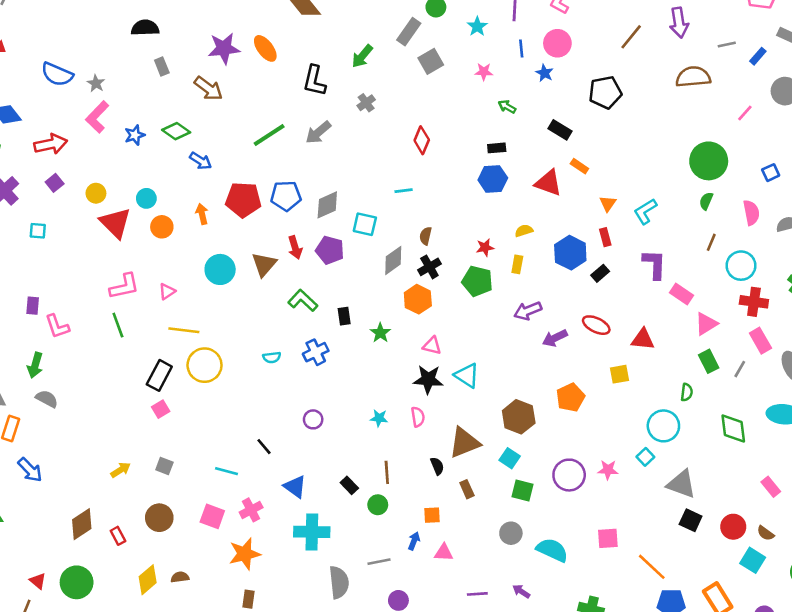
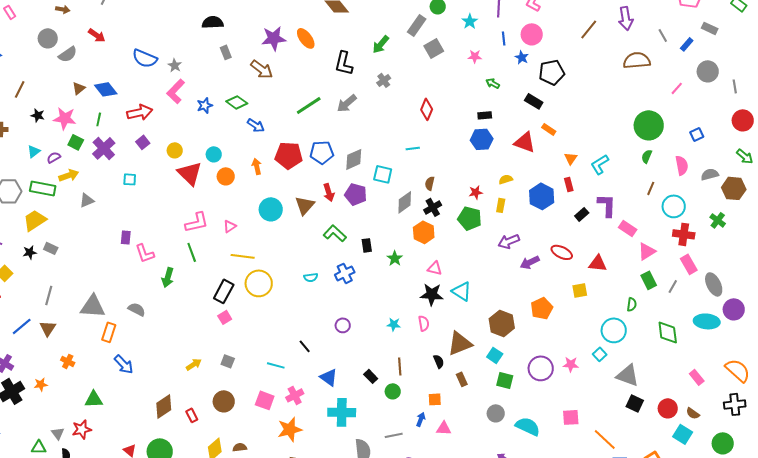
gray line: (727, 45) -> (663, 35), turned 72
black pentagon: (605, 92) -> (552, 72), moved
black rectangle: (600, 273) -> (582, 214), moved
green arrow: (35, 365) -> (168, 277), moved

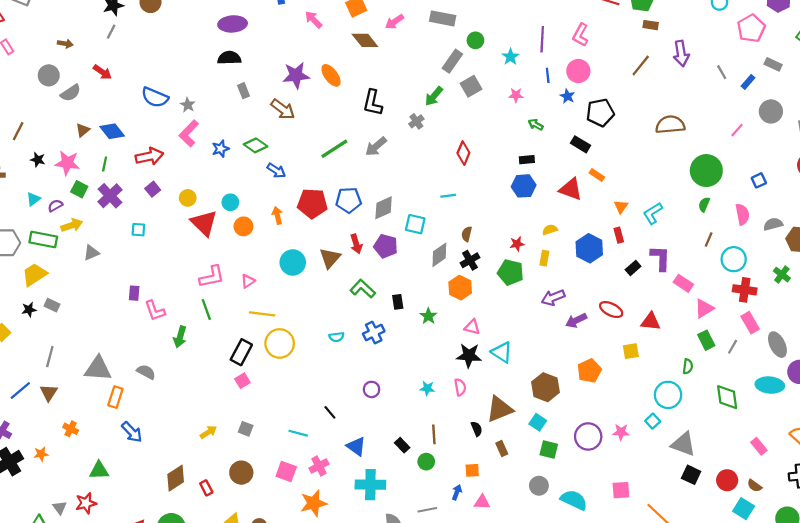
green arrow: (381, 44) -> (434, 96), moved
brown semicircle: (637, 60) -> (670, 125), moved

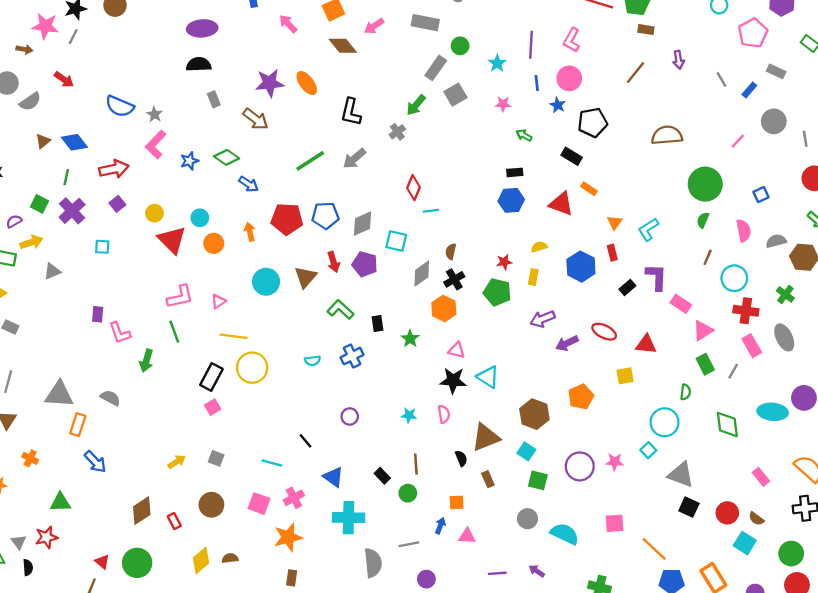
purple arrow: (681, 53) -> (678, 60), size x0.7
red diamond: (463, 153) -> (414, 188), moved
pink star: (67, 163) -> (45, 26), moved
gray ellipse: (777, 345) -> (784, 337), moved

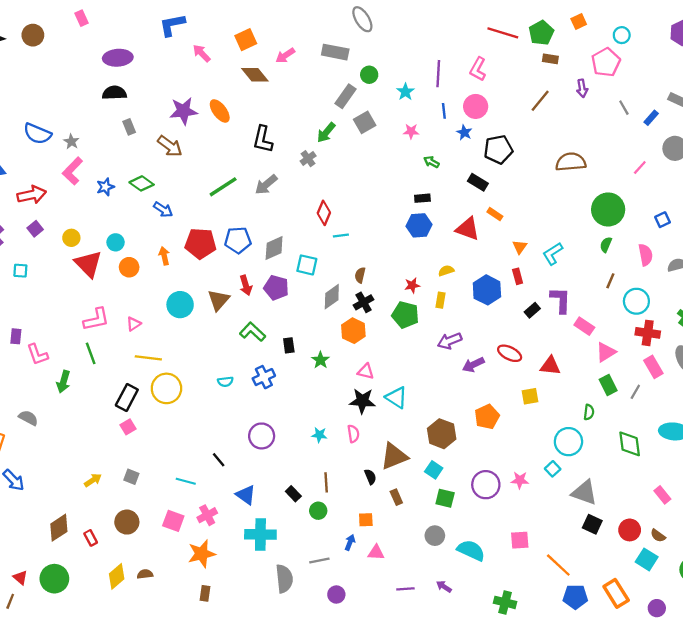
pink pentagon: (753, 33) -> (606, 62), moved
purple circle: (350, 416) -> (262, 436), size x1.5

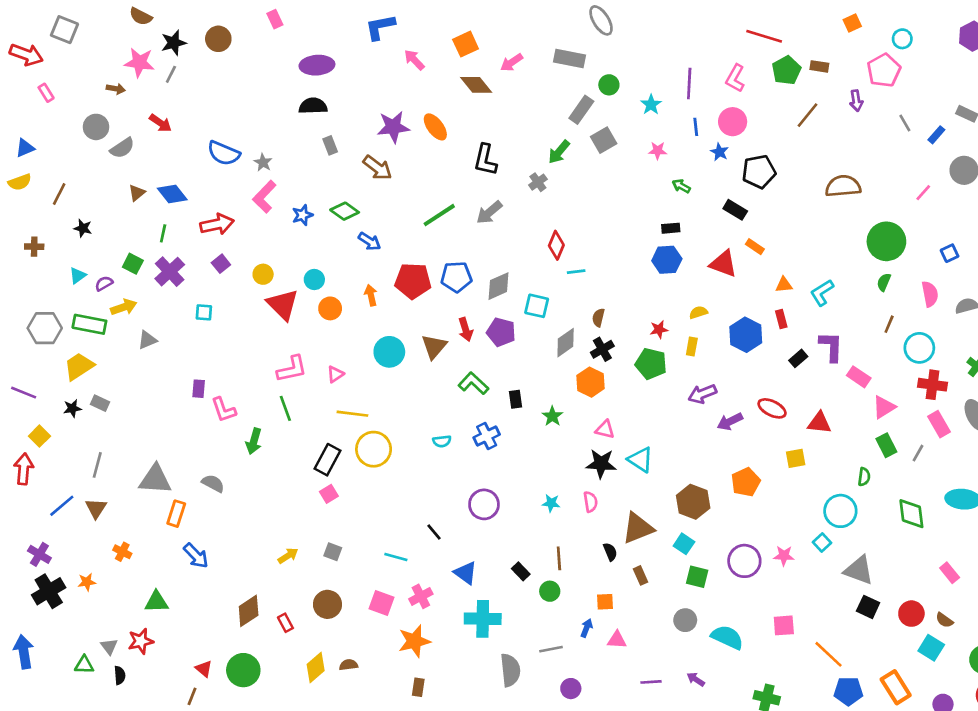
green pentagon: (541, 33) -> (786, 70), moved
orange triangle: (520, 247) -> (784, 285), turned 49

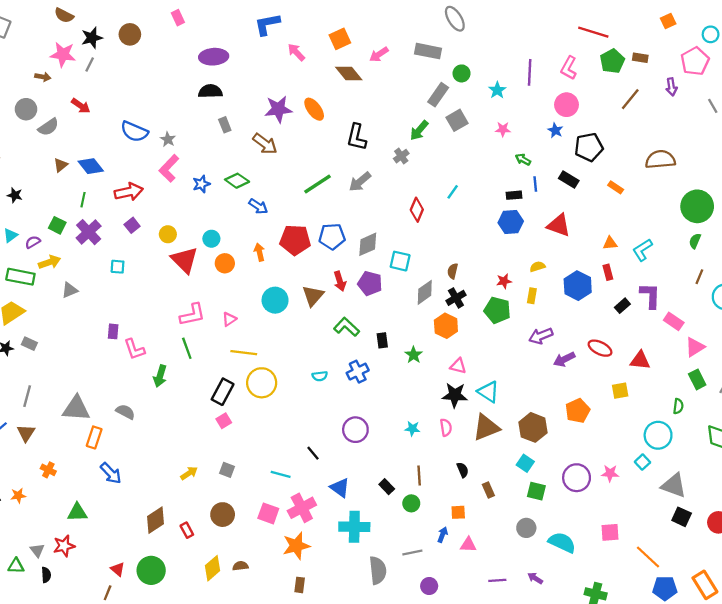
blue line: (696, 127) -> (535, 184), moved
orange rectangle: (755, 247) -> (616, 187), moved
cyan line: (576, 272) -> (453, 192), moved, turned -48
brown triangle: (638, 528) -> (486, 427), moved
pink cross: (421, 596) -> (302, 508), size x1.4

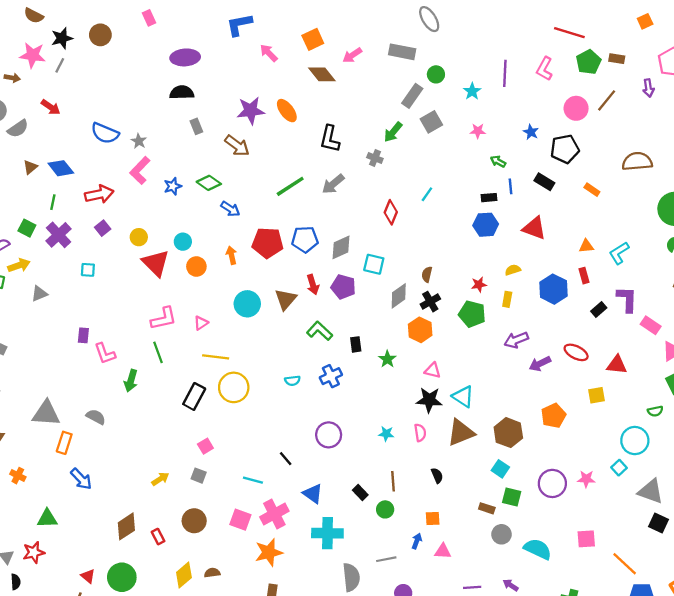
pink circle: (567, 105) -> (576, 108), moved
gray cross: (401, 156) -> (375, 158), turned -32
green semicircle: (678, 406) -> (655, 411), turned 72
pink square: (224, 421) -> (205, 446), moved
brown rectangle: (488, 490) -> (487, 508), moved, turned -48

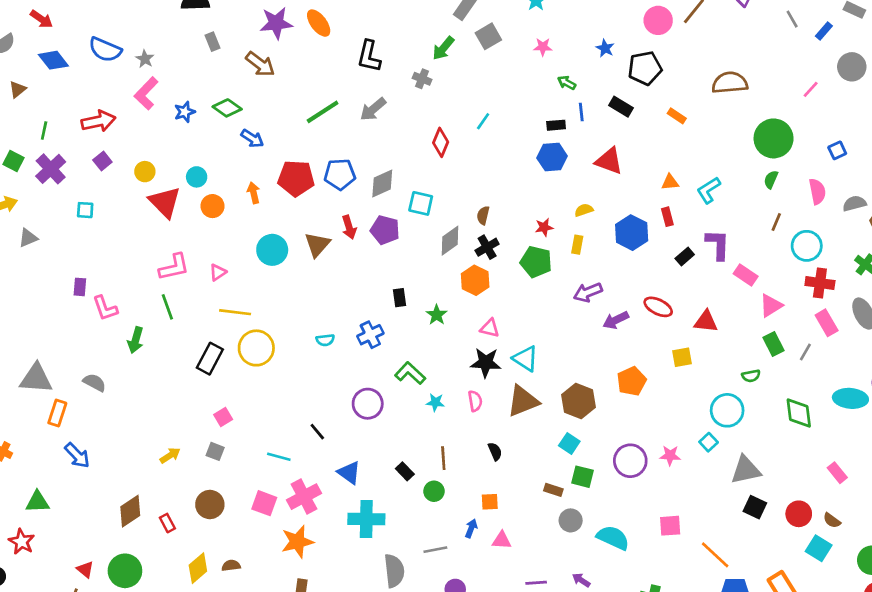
blue diamond: (61, 168) -> (53, 60), moved
green L-shape: (320, 331) -> (410, 373), moved
gray triangle: (651, 491) -> (746, 470), turned -32
red star: (34, 552) -> (22, 542), turned -30

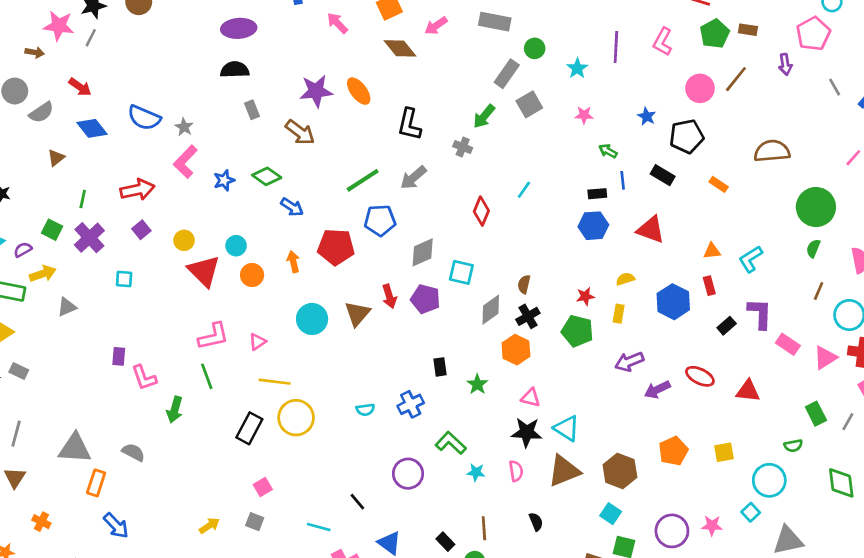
blue pentagon: (340, 174) -> (380, 220), moved
pink triangle: (771, 306) -> (825, 358), moved
yellow square: (682, 357) -> (724, 452), moved

